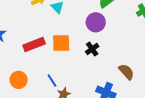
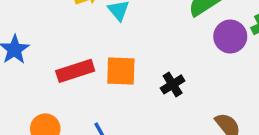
purple circle: (96, 22) -> (230, 37), moved

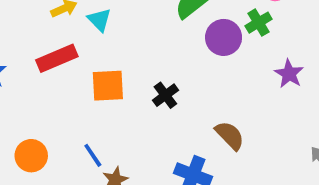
red rectangle: (75, 71) -> (57, 58), moved

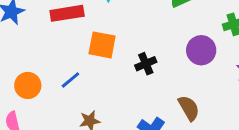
purple circle: (224, 37) -> (201, 50), moved
blue line: (93, 155) -> (70, 80), moved, turned 70

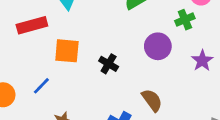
black cross: (146, 64) -> (109, 64), turned -30

